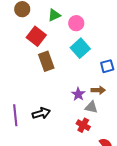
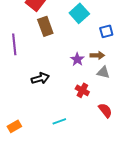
gray triangle: (91, 107) -> (103, 72), moved
purple line: (15, 115) -> (14, 44), moved

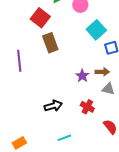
cyan square: (79, 13) -> (96, 30), moved
black arrow: (40, 78) -> (53, 106), moved

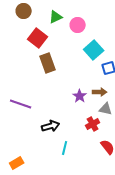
purple line: (19, 61) -> (21, 104), moved, turned -65
red cross: (87, 107) -> (93, 124), moved, turned 32
cyan line: (64, 138) -> (65, 148), moved, turned -56

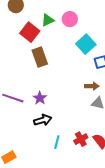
green triangle: (56, 17) -> (48, 20), moved
purple star: (80, 96) -> (40, 98), moved
red cross: (93, 124) -> (81, 139), moved

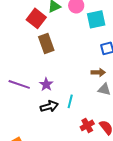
cyan square: (86, 44) -> (96, 19), moved, turned 30
cyan line: (57, 142) -> (70, 101), moved

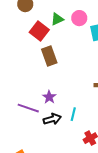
purple line: (19, 84) -> (28, 108), moved

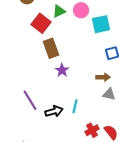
purple star: (49, 97) -> (62, 70), moved
purple line: (28, 108) -> (30, 100), turned 40

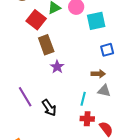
cyan line: (75, 106) -> (83, 99), moved
black arrow: (54, 111) -> (49, 108), turned 72
red cross: (92, 130) -> (87, 119), moved, turned 32

